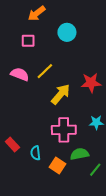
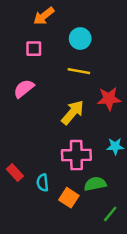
yellow line: (45, 71) -> (79, 71), moved, turned 54
pink semicircle: (20, 74) -> (24, 89), turned -60
green line: (95, 170) -> (110, 214), moved

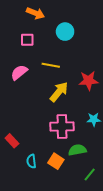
orange arrow: (44, 16) -> (35, 13), turned -120
yellow line: (79, 71) -> (51, 65), moved
cyan semicircle: (43, 183) -> (31, 161), moved

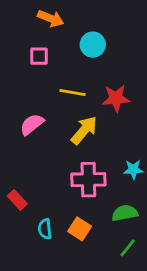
pink semicircle: (19, 72) -> (32, 124), moved
red star: (89, 81) -> (116, 98), moved
green semicircle: (77, 150) -> (125, 213), moved

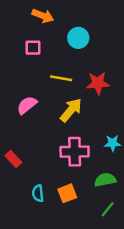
red rectangle: (17, 200) -> (13, 159), moved
orange square: (80, 229) -> (67, 193), turned 36

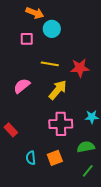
cyan circle: (78, 38) -> (52, 29), moved

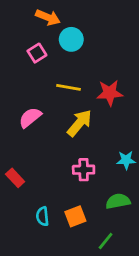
pink square: (27, 39) -> (37, 53), turned -32
pink cross: (61, 124) -> (84, 170), size x0.7
green line: (88, 171) -> (106, 241), moved

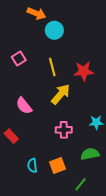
pink square: (37, 53) -> (19, 59), moved
yellow line: (69, 87) -> (52, 67), turned 66
pink semicircle: (30, 118) -> (24, 106), moved, turned -90

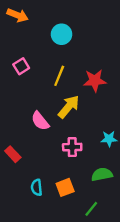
orange arrow: (37, 13) -> (18, 15), moved
yellow line: (52, 67) -> (59, 76), turned 36
pink semicircle: (24, 106) -> (40, 121), moved

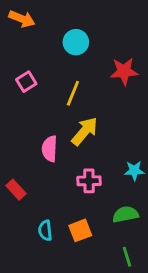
red star: (95, 81) -> (124, 71), moved
pink semicircle: (40, 121) -> (50, 149), turned 42
green line: (91, 209) -> (127, 257), moved, turned -56

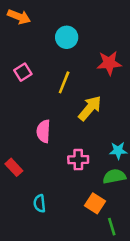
yellow arrow: (85, 131) -> (90, 108), moved
green semicircle: (126, 214) -> (114, 176), moved
orange square: (80, 230) -> (95, 203), moved, turned -36

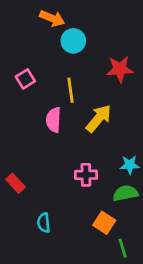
orange arrow: (19, 17) -> (52, 18), moved
yellow line: (64, 82) -> (70, 90), turned -30
pink semicircle: (43, 131) -> (54, 120), moved

